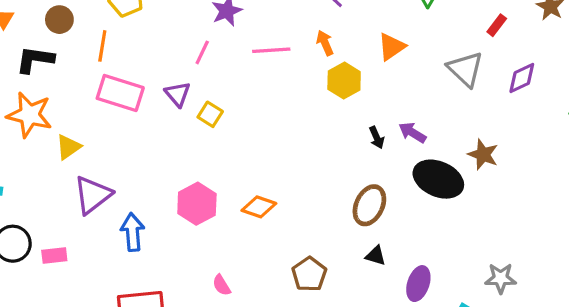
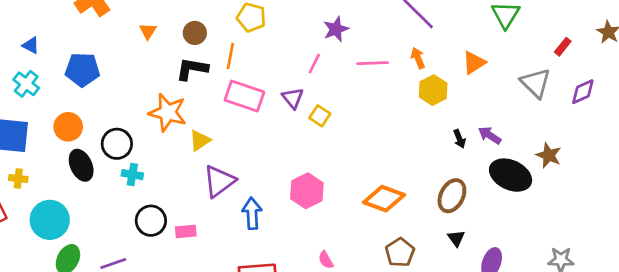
black L-shape: (35, 60) -> (192, 69), moved
orange diamond: (259, 207) -> (384, 199), moved, size x1.4
black triangle: (376, 256) -> (456, 238), turned 36

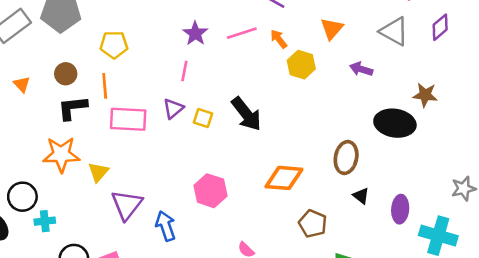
pink line: (372, 63) -> (242, 33), moved
purple triangle: (293, 98) -> (173, 109), turned 45
purple arrow: (490, 135) -> (361, 69), moved
black arrow: (459, 139) -> (246, 114), moved, size x2.0

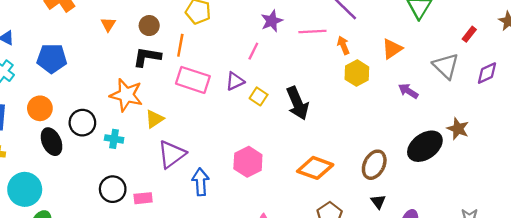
black ellipse: (395, 123) -> (425, 146), turned -60
cyan cross: (45, 221) -> (114, 139), moved

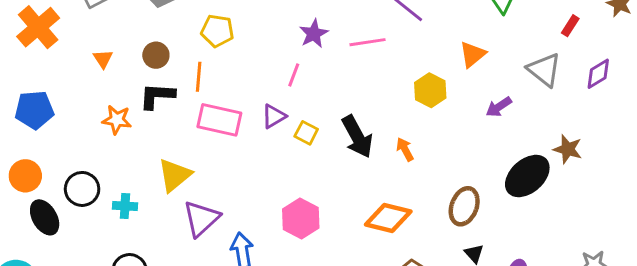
orange arrow: (343, 45) -> (405, 149), moved
purple arrow: (408, 91) -> (499, 107), turned -60
orange star: (126, 95) -> (117, 120), moved, size x0.7
yellow triangle: (154, 119) -> (175, 175), size x1.4

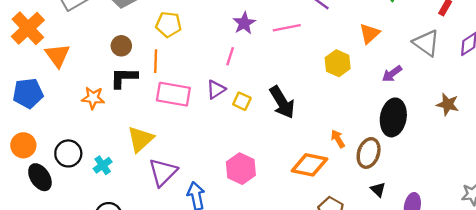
orange triangle: (103, 59) -> (57, 55), moved, size x1.6
orange arrow: (405, 149) -> (338, 139), moved
black ellipse: (527, 176) -> (393, 117), moved, turned -36
cyan cross: (125, 206) -> (103, 165), turned -36

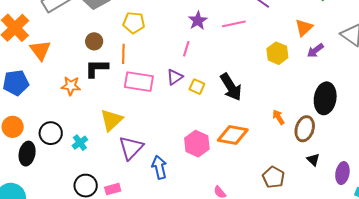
purple arrow: (392, 74) -> (315, 51), moved
orange diamond: (309, 165) -> (233, 135), moved
black ellipse: (40, 177) -> (27, 154), turned 45

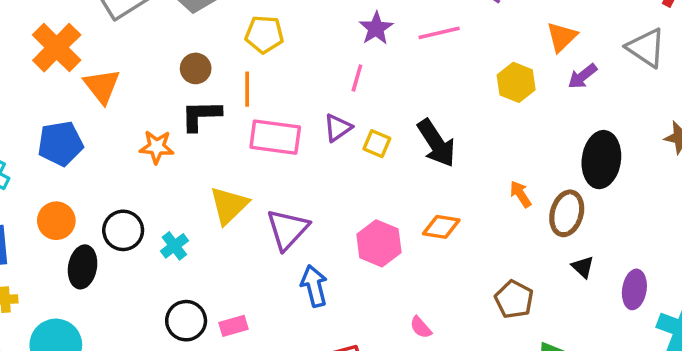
orange diamond: (233, 135) -> (441, 227), size x0.7
purple triangle: (131, 148) -> (288, 229), moved

